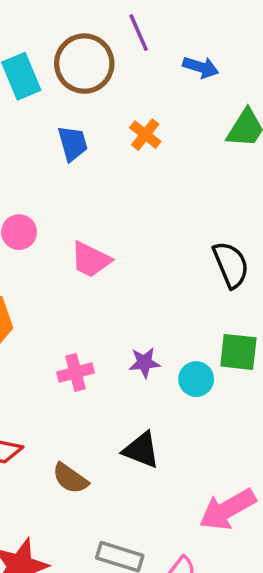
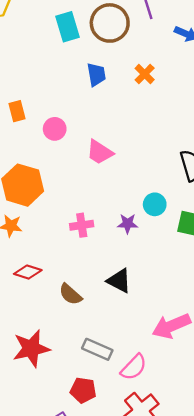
cyan circle: (196, 379) -> (155, 204), moved

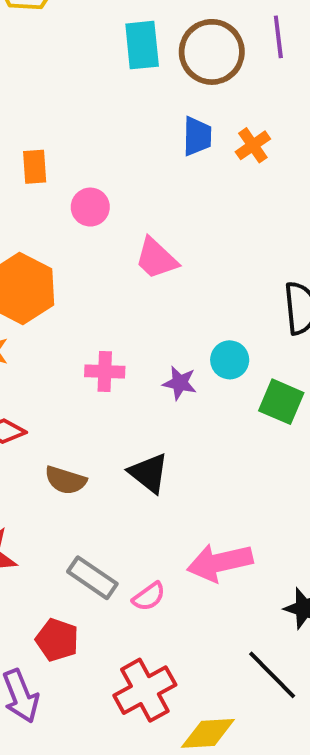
blue trapezoid: (96, 75) -> (197, 136), moved
brown semicircle: (70, 294) -> (66, 480), turned -35
pink semicircle: (134, 367) -> (149, 597), moved, size x0.7

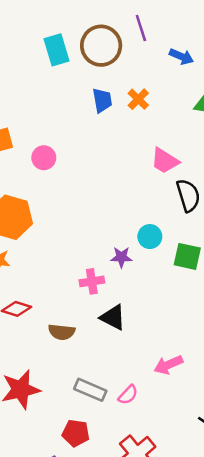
pink trapezoid: (156, 258) -> (165, 161), moved
pink cross: (105, 372) -> (92, 281), moved
pink arrow: (220, 562) -> (168, 365), size x0.7

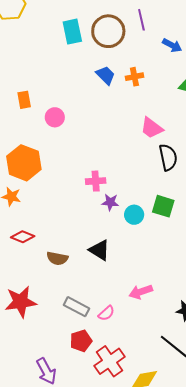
orange cross: (138, 99) -> (134, 77), turned 30
blue trapezoid: (102, 100) -> (106, 75), turned -40
cyan circle: (150, 237) -> (134, 215), moved
pink cross: (92, 281) -> (96, 181), moved
red pentagon: (76, 433) -> (81, 341), moved, turned -30

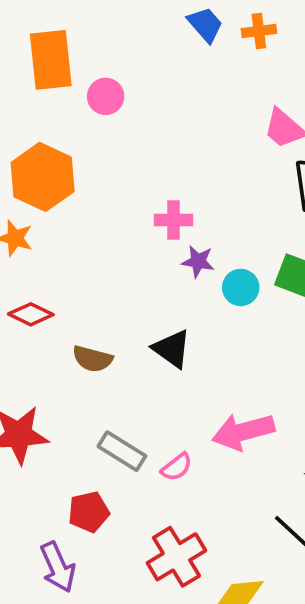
orange rectangle: (24, 100) -> (51, 60), size x1.8
pink arrow: (141, 292) -> (243, 432), size x1.4
red pentagon: (81, 341) -> (89, 512), moved

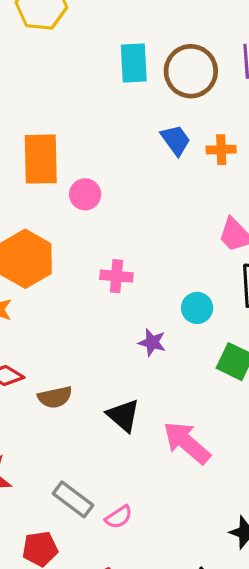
pink cross: (174, 220) -> (116, 276), moved
cyan circle: (241, 287) -> (197, 308), moved
brown semicircle: (92, 359) -> (55, 397), moved, turned -32
pink arrow: (243, 432) -> (187, 443), moved, turned 51

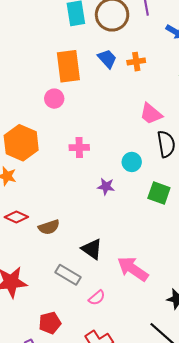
orange rectangle: (41, 159) -> (68, 66), moved
black triangle: (123, 415) -> (92, 249), moved
pink arrow: (187, 443) -> (133, 269), moved
gray rectangle: (73, 499) -> (68, 275), moved

